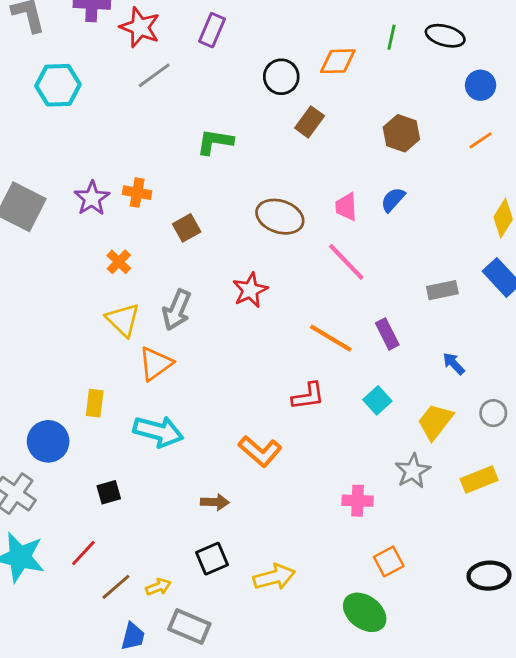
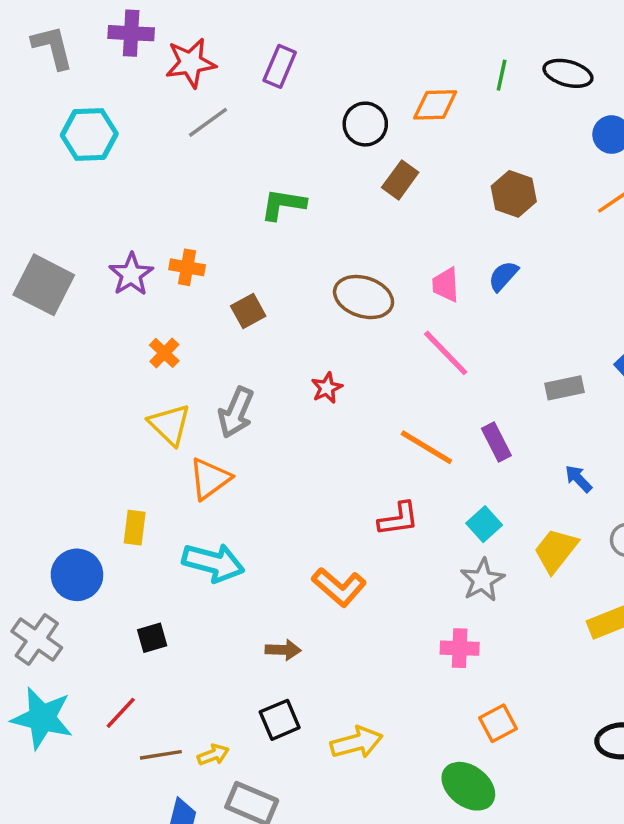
red star: (140, 27) -> (191, 63), turned -30
red star: (250, 290) -> (327, 388), size x0.7
gray star: (413, 471) -> (482, 580), moved
brown line: (116, 587) -> (161, 755), turned 32

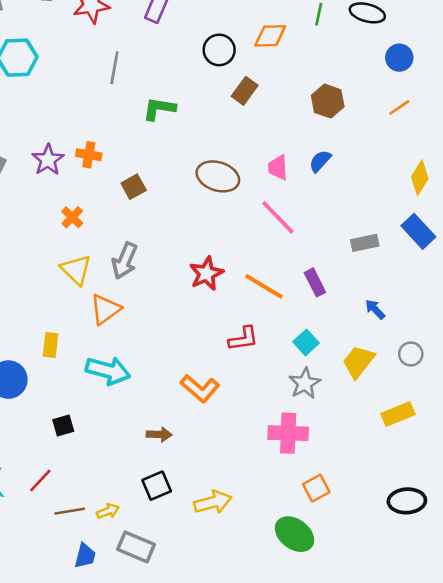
gray line: (208, 122) -> (114, 68), moved, turned -44
red star: (327, 388) -> (206, 274), moved, size x1.5
pink cross: (460, 648) -> (288, 433), size x1.4

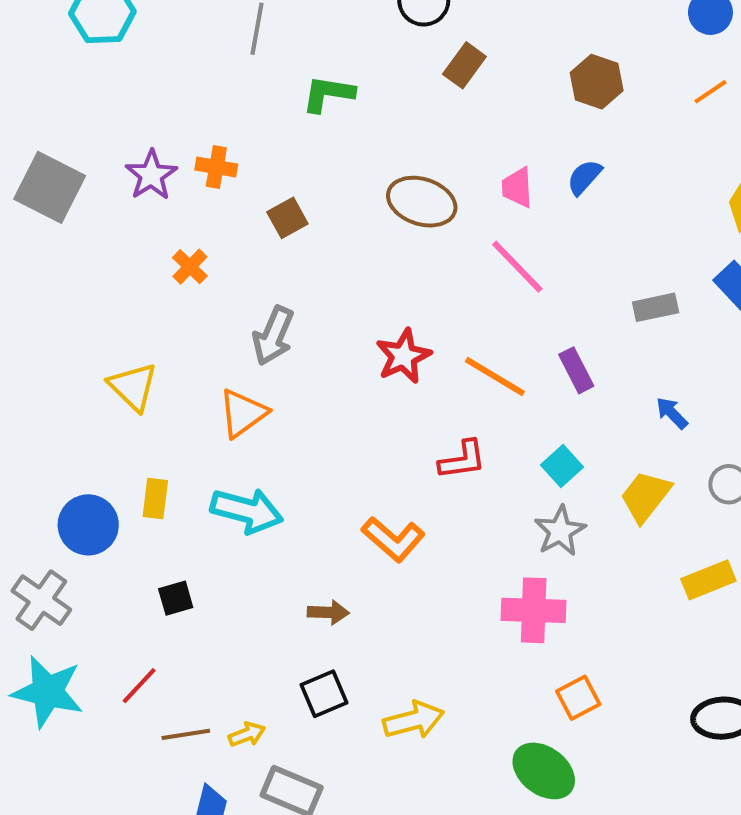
yellow triangle: (76, 270) -> (133, 387), moved
yellow rectangle: (51, 345) -> (155, 498), moved

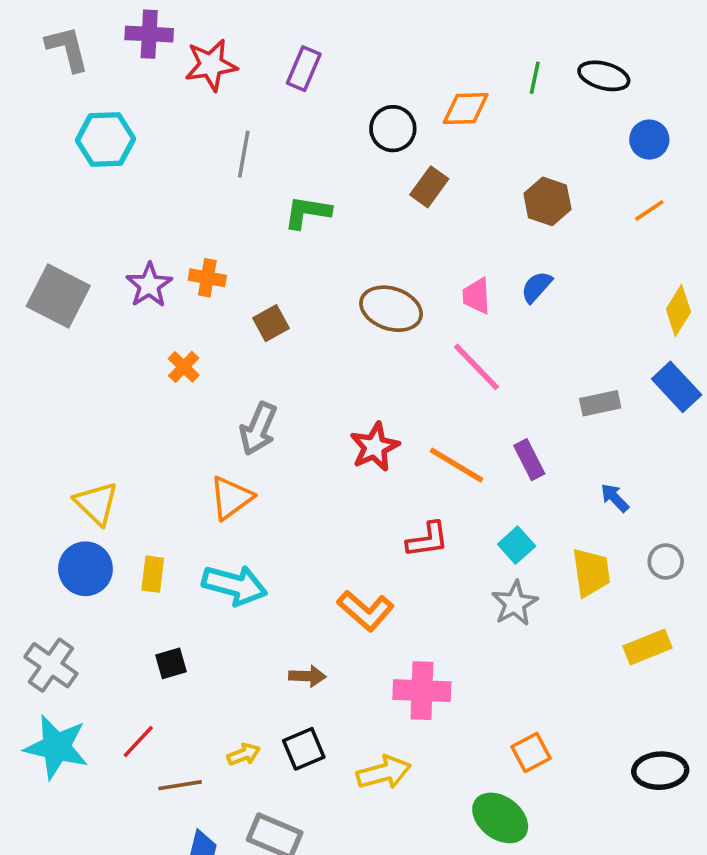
yellow triangle: (133, 387) -> (96, 503), moved
yellow trapezoid: (645, 496) -> (591, 572), turned 134
blue circle: (88, 525) -> (85, 569), moved
pink cross: (534, 610) -> (422, 691), moved
yellow arrow: (247, 734) -> (244, 754), moved

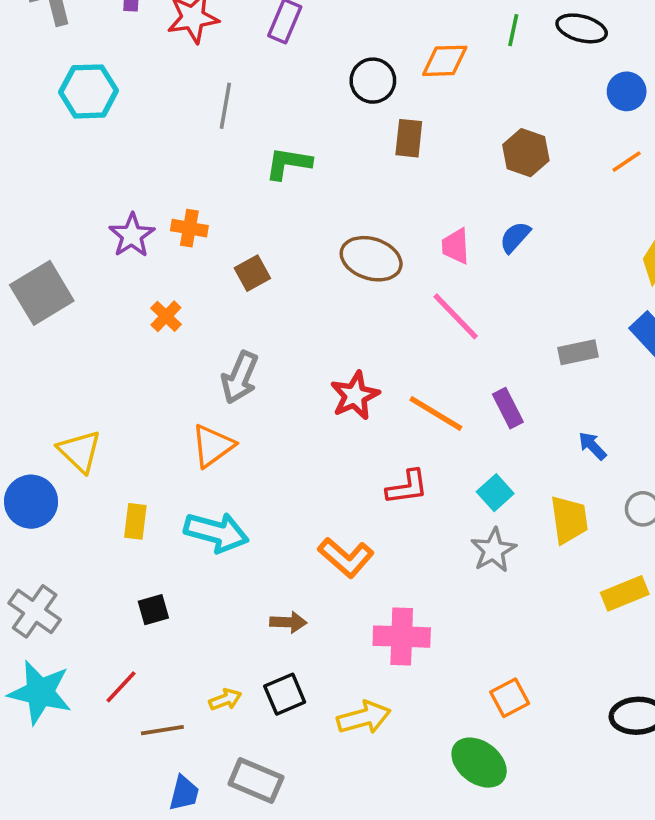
brown rectangle: (429, 187) -> (409, 138), turned -30
gray square: (58, 296) -> (42, 293), moved, turned 32
blue circle: (85, 569) -> (31, 502), moved

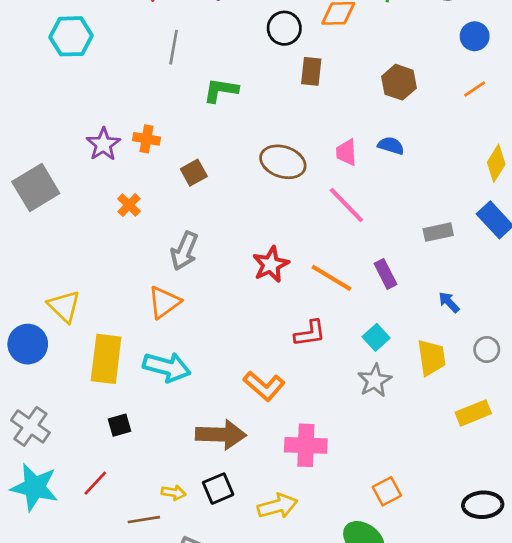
blue semicircle: (515, 237) -> (391, 146), turned 65
yellow rectangle: (135, 521) -> (106, 359), size x1.8
brown arrow: (288, 622) -> (221, 435), size x1.8
yellow arrow: (225, 700) -> (174, 493), turned 30
brown line: (162, 730) -> (144, 520), moved

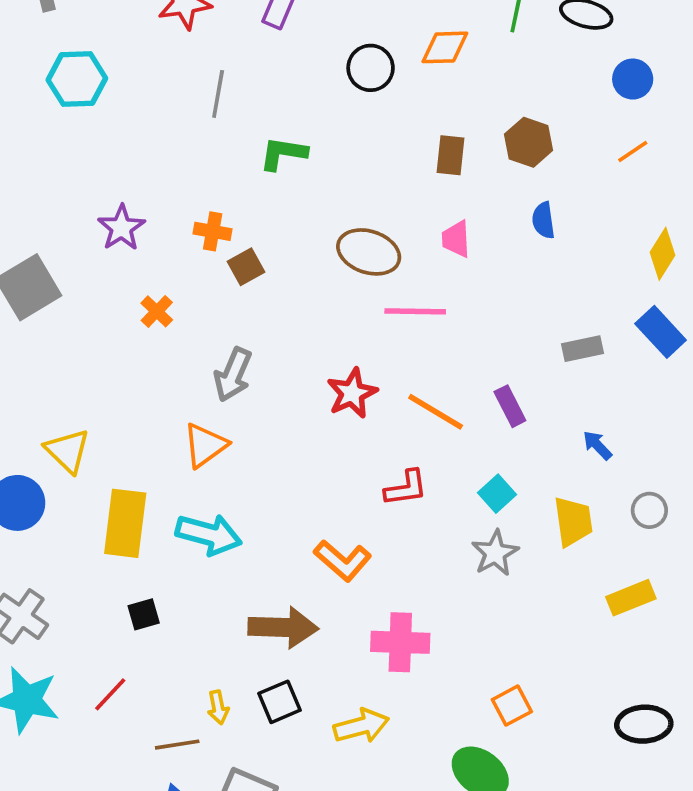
brown rectangle: (311, 71) -> (450, 155), moved
orange cross: (147, 139) -> (213, 231), moved
blue semicircle: (391, 146) -> (543, 220), moved, turned -115
pink line: (346, 205) -> (415, 311), moved, turned -45
yellow arrow: (174, 493) -> (218, 707), turned 70

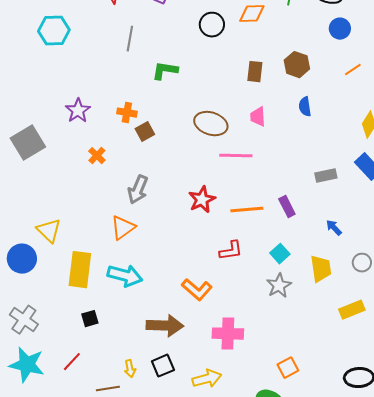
blue circle: (633, 79) -> (340, 29), moved
orange line: (436, 412) -> (247, 210), turned -36

